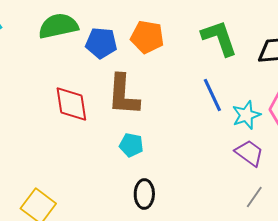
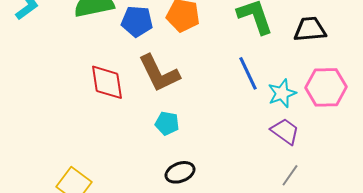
brown L-shape: (123, 95) -> (159, 73), turned -30
black ellipse: (144, 194) -> (180, 172), turned 68

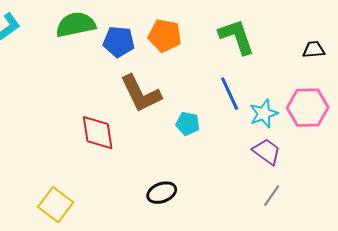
black trapezoid: (310, 29) -> (314, 50), moved, size x0.7
red diamond: (107, 82) -> (98, 133), moved
cyan pentagon: (167, 123) -> (188, 124), moved

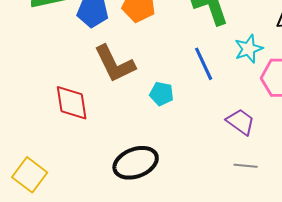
cyan star: (264, 114) -> (249, 49), moved
black ellipse: (162, 193) -> (136, 163), size x1.5
gray line: (272, 196) -> (246, 166), turned 60

